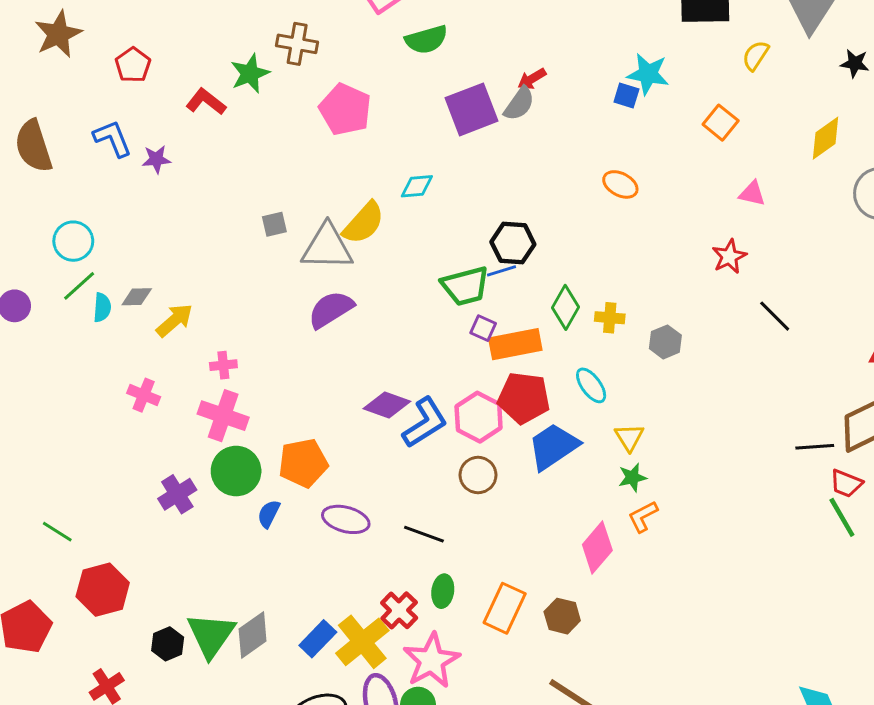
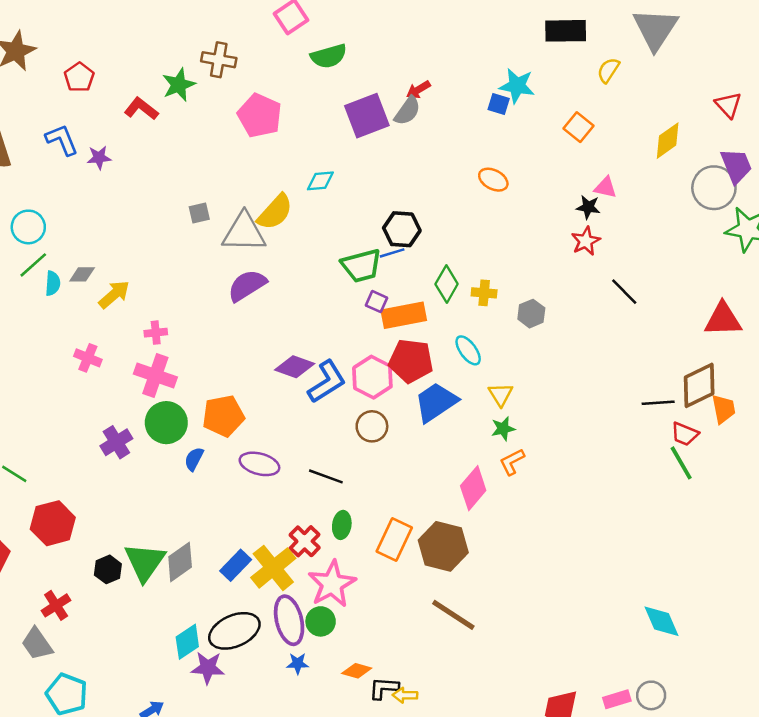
black star: (855, 63) -> (588, 207), moved
brown hexagon: (562, 616) -> (443, 546), size x1.6

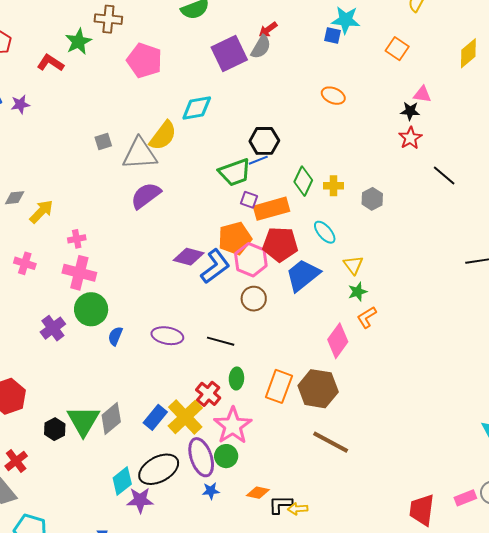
cyan diamond: (320, 181) -> (197, 108), size x1.4
orange pentagon: (223, 416) -> (235, 238), moved

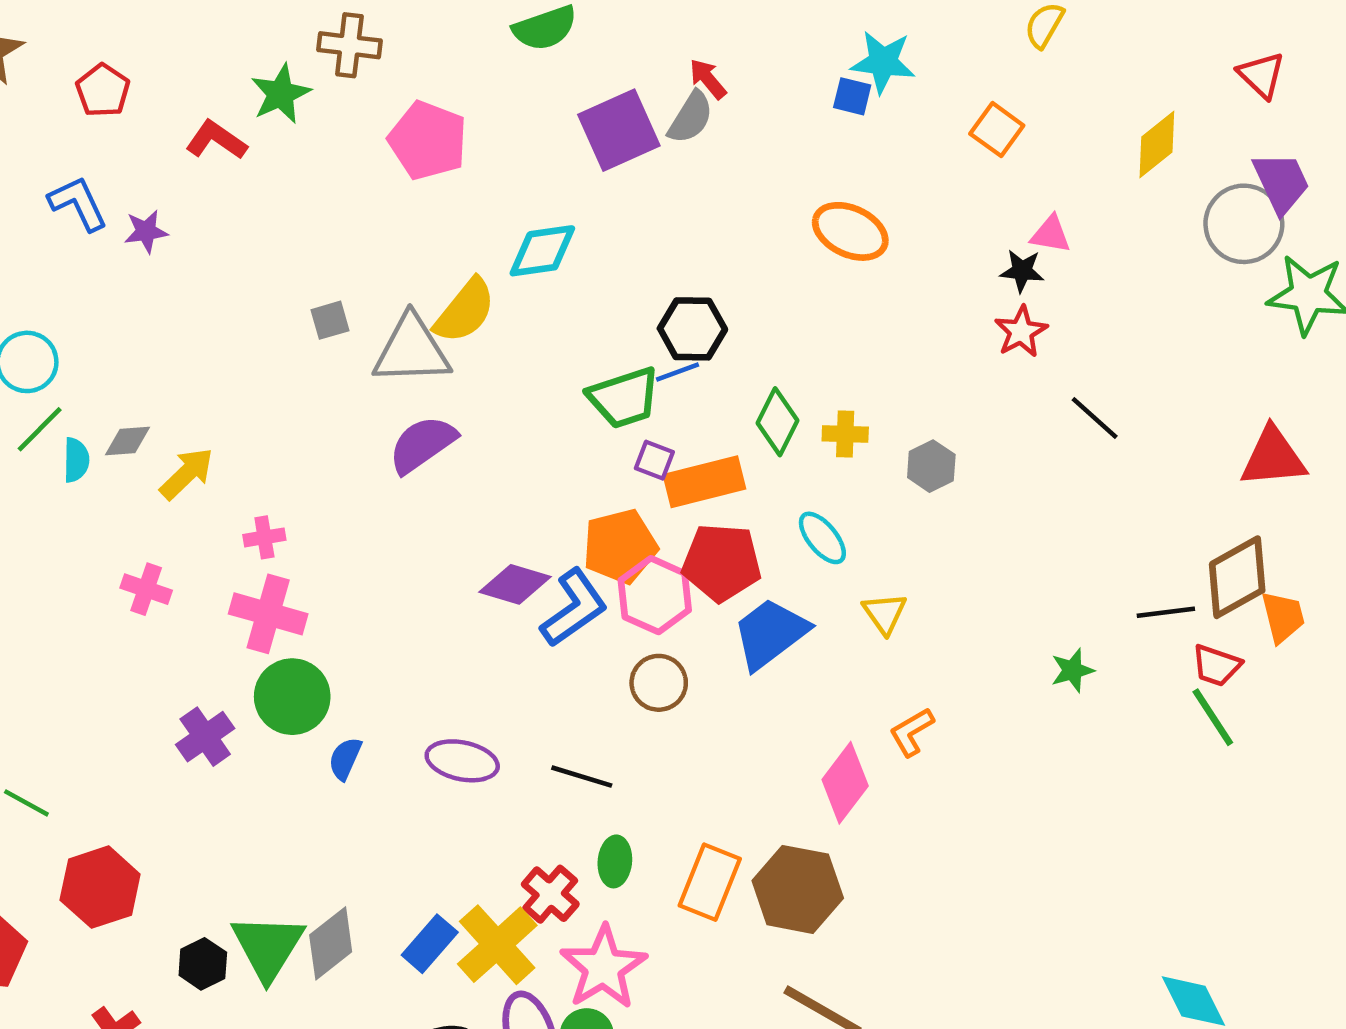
red arrow: (268, 30) -> (708, 79), turned 84
orange ellipse: (333, 96) -> (850, 231), size x1.4
green star: (358, 292) -> (1072, 670), moved

